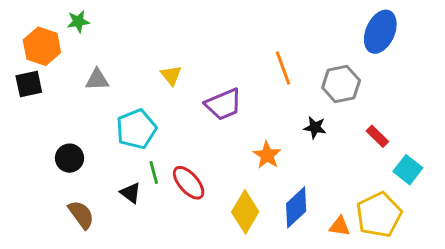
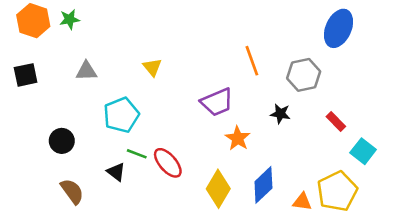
orange hexagon: (42, 46) -> (33, 21), moved
purple trapezoid: (223, 104) -> (217, 102), moved
green line: (154, 173) -> (137, 154), turned -54

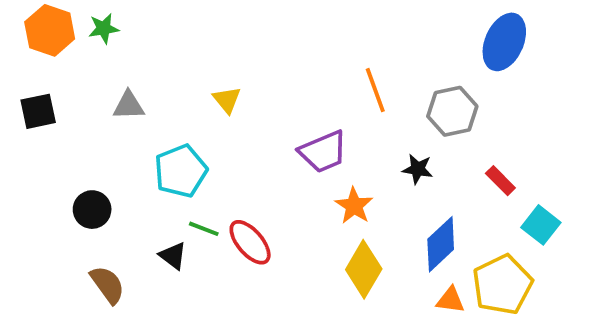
blue diamond: (263, 185) -> (441, 244), moved
yellow diamond: (218, 189) -> (364, 269), moved

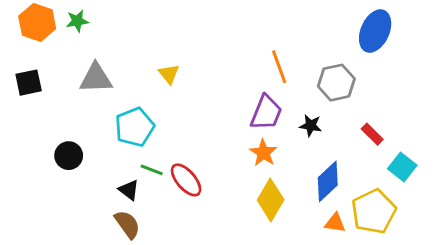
gray triangle: (129, 105) -> (96, 78), size x1.4
purple trapezoid: (323, 152) -> (266, 113), moved, turned -45
brown semicircle: (107, 285) -> (127, 224), moved

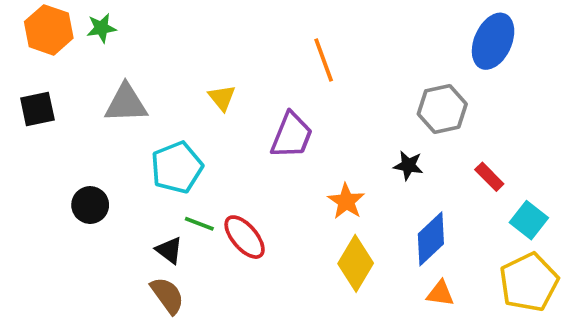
orange line: (279, 67) -> (324, 60), moved
purple trapezoid: (266, 113) -> (292, 135), moved
yellow pentagon: (374, 211) -> (529, 282), moved

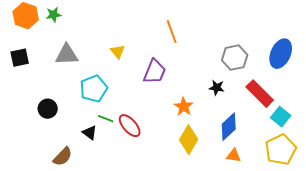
blue ellipse: (493, 41) -> (281, 54), moved
red rectangle: (489, 177) -> (260, 94), size x1.8
brown semicircle: (167, 295) -> (63, 157), moved, turned 80

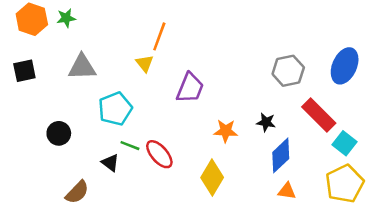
orange line: (172, 32) -> (159, 36), moved, turned 40
black star: (217, 88) -> (266, 122), moved
orange star: (184, 107) -> (226, 131), turned -30
yellow diamond: (189, 140) -> (212, 178), moved

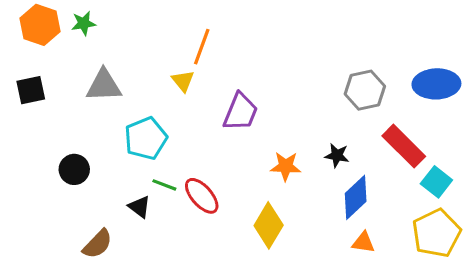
blue ellipse: (345, 66) -> (436, 84), turned 64

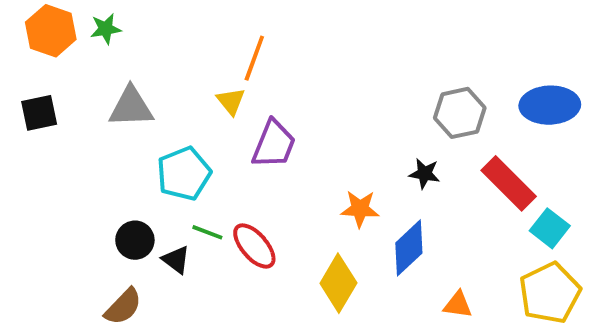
purple trapezoid: (241, 112) -> (274, 144), moved
black star: (337, 155) -> (425, 174), moved
black circle: (74, 169) -> (135, 240), moved
blue diamond: (356, 197) -> (409, 248), moved

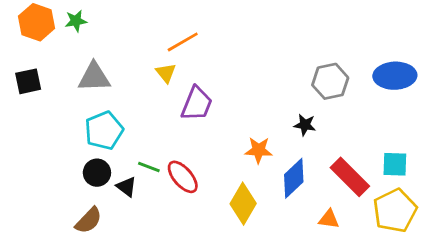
orange line: (254, 58) -> (183, 42), turned 40
cyan pentagon: (184, 174) -> (104, 130), moved
red rectangle: (509, 183) -> (350, 177), moved
cyan square: (550, 228) -> (395, 164), turned -36

